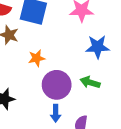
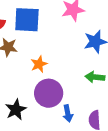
purple circle: (57, 85) -> (49, 93), moved

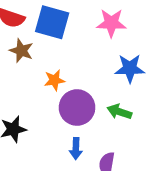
purple circle: (49, 93) -> (77, 108), moved

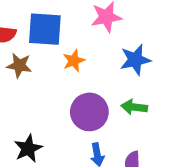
orange star: (54, 80) -> (74, 61), moved

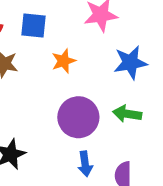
blue square: (45, 29) -> (34, 26), size x0.7

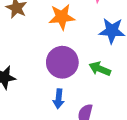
orange star: (64, 61) -> (62, 17), size x1.4

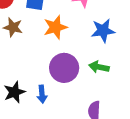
blue arrow: (59, 99) -> (42, 94), moved

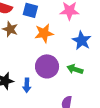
blue star: (103, 31) -> (82, 41), turned 30

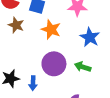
orange star: (44, 33) -> (51, 30), turned 30

